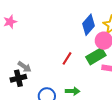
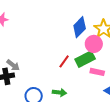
red line: (67, 58) -> (64, 61), moved

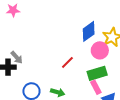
green rectangle: (85, 59) -> (97, 73), moved
pink rectangle: (97, 72) -> (96, 87), moved, turned 40

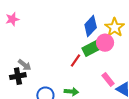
green rectangle: (97, 73) -> (92, 48), moved

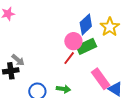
pink circle: (105, 43) -> (73, 41), moved
pink rectangle: (108, 80) -> (101, 79), size x1.5

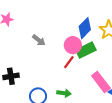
gray arrow: (18, 60) -> (39, 40), moved

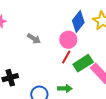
green rectangle: (86, 50) -> (83, 63), moved

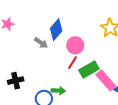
blue diamond: (78, 21) -> (56, 30), moved
green arrow: (65, 88) -> (58, 91), moved

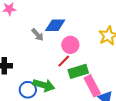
blue diamond: (56, 30) -> (55, 25), turned 35
green arrow: (58, 91) -> (44, 85), size x1.5

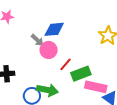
pink circle: (70, 45) -> (49, 50), moved
pink rectangle: (92, 86) -> (96, 87), turned -45

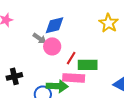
green rectangle: (81, 74) -> (88, 65), turned 30
pink rectangle: (96, 87) -> (74, 78), moved

